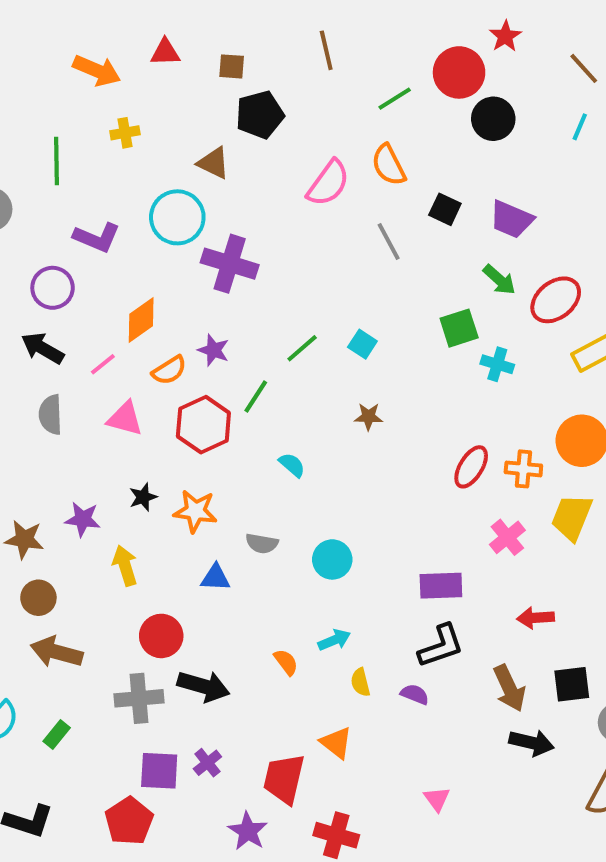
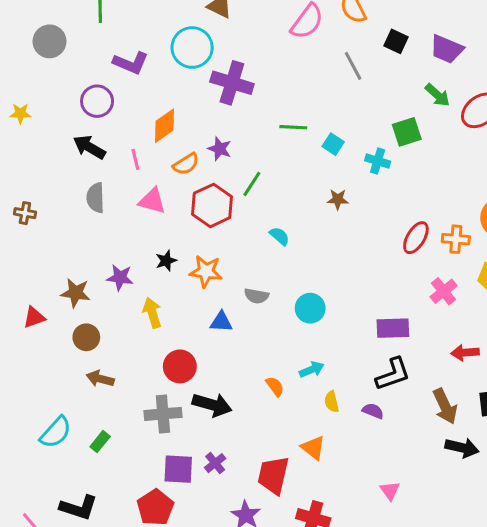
green line: (302, 348) -> (293, 127), moved, turned 44
pink line: (103, 364) -> (135, 159), turned -65
cyan cross: (497, 364) -> (378, 161), moved
brown arrow: (57, 652) -> (100, 379), size x0.7

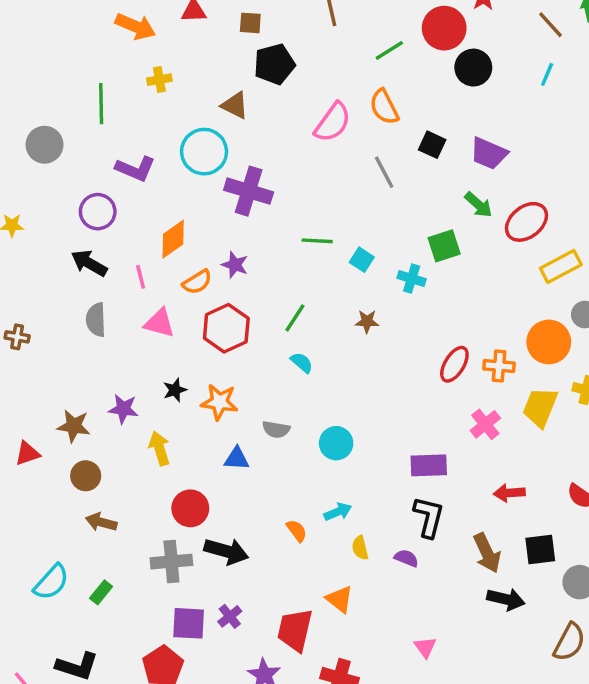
green line: (252, 184) -> (295, 318), moved
black L-shape: (393, 374) -> (429, 517), turned -57

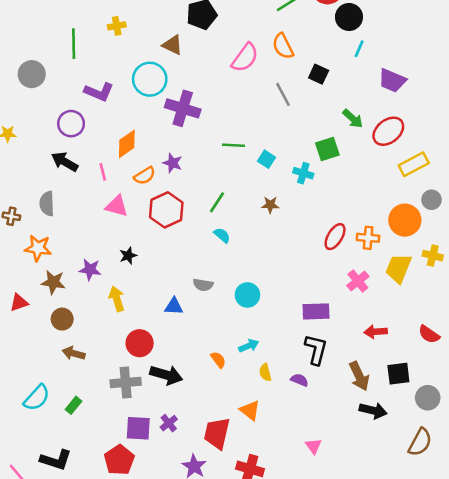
cyan line: (547, 74) -> (359, 49), moved
purple trapezoid: (489, 153) -> (392, 80), moved
gray semicircle: (96, 320) -> (47, 204), moved
orange star: (219, 402) -> (38, 248), moved

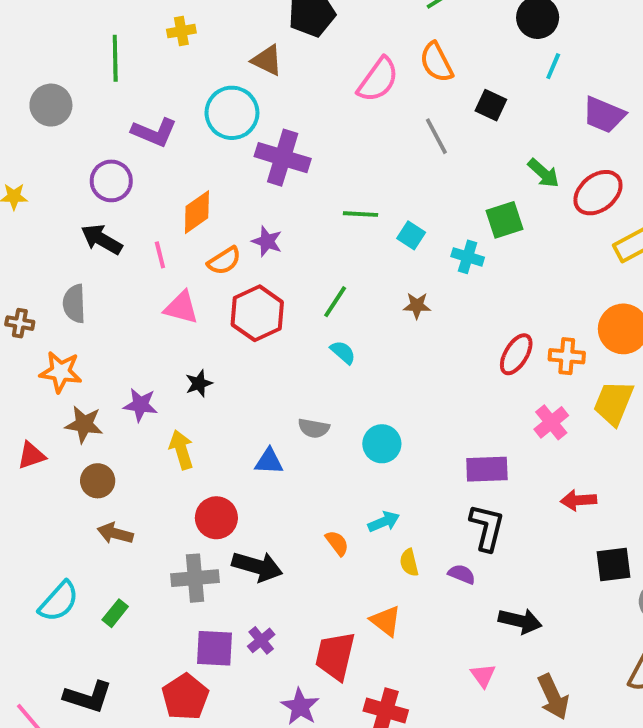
brown arrow: (359, 376) -> (553, 697), moved
black arrow: (373, 410) -> (520, 621), moved

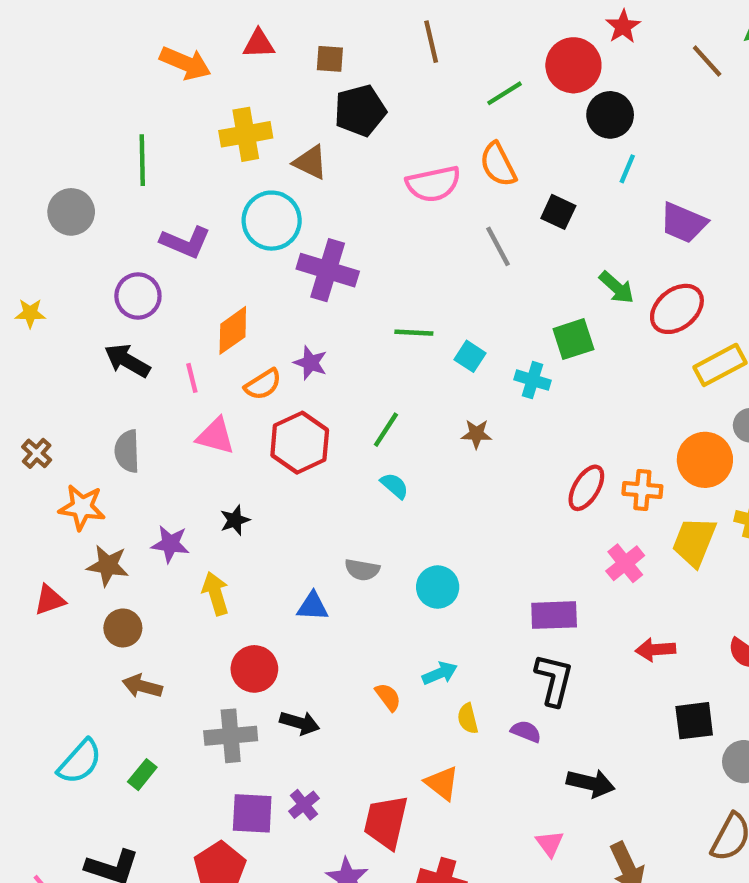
yellow cross: (181, 31) -> (246, 134), moved, size x1.6
pink semicircle: (378, 80) -> (433, 184), turned 42
gray semicircle: (74, 304) -> (127, 451), moved
brown cross: (20, 323) -> (37, 453), turned 32
black arrow: (257, 566) -> (300, 723), size x0.7

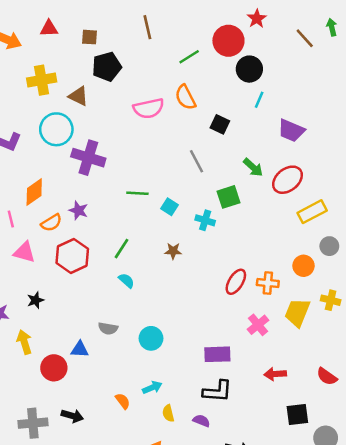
gray line: (498, 246) -> (197, 161), moved
orange circle: (705, 460) -> (303, 266), size x0.7
red circle: (254, 669) -> (54, 368), moved
black L-shape: (554, 680) -> (217, 391), turned 80

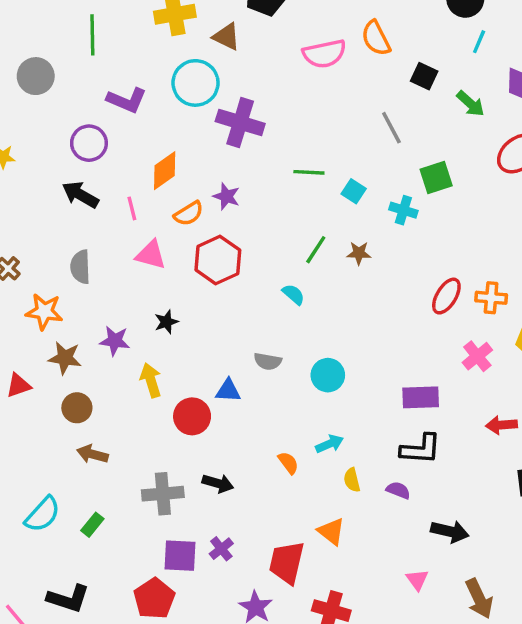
green arrow: (253, 167) -> (470, 104), moved
green line: (122, 249) -> (316, 250), moved

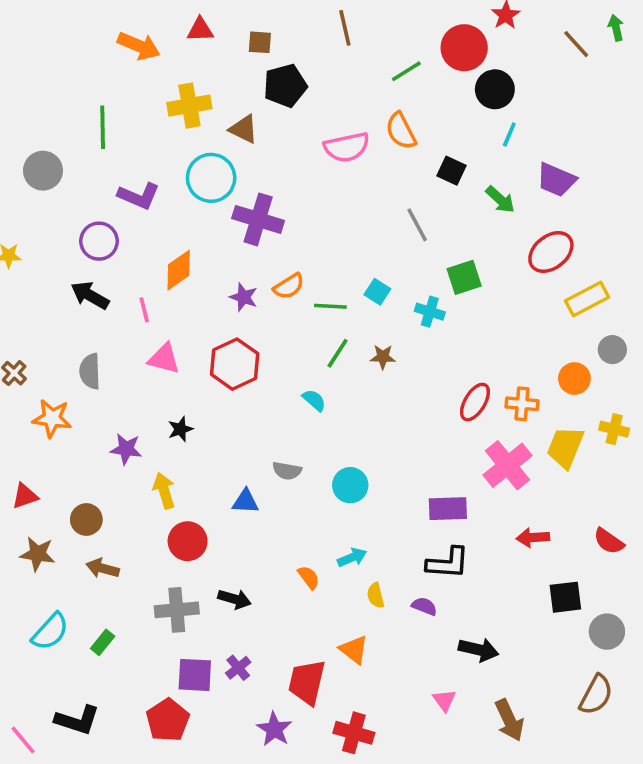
green line: (309, 172) -> (330, 306), moved
orange semicircle: (189, 214) -> (289, 286), moved
pink cross: (477, 356) -> (508, 465), size x1.5
brown star: (65, 358) -> (38, 554), moved
red circle: (192, 416) -> (188, 541), moved

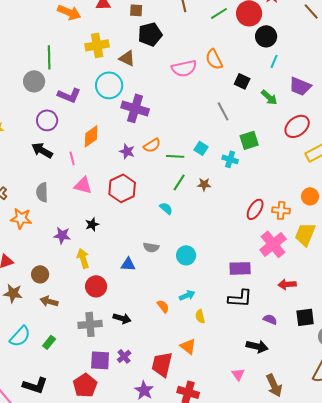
green line: (406, 71) -> (219, 13), moved
gray circle: (43, 171) -> (34, 81), moved
purple semicircle: (424, 606) -> (270, 319), moved

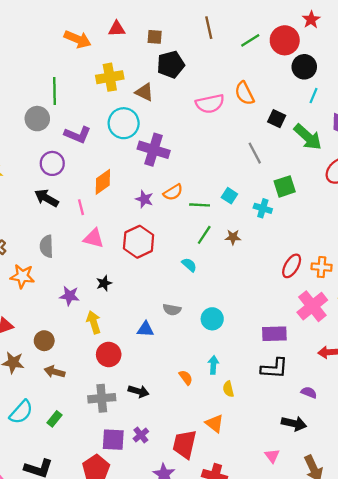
green arrow: (269, 97) -> (308, 137), size x1.5
cyan arrow: (187, 295) -> (213, 365), turned -63

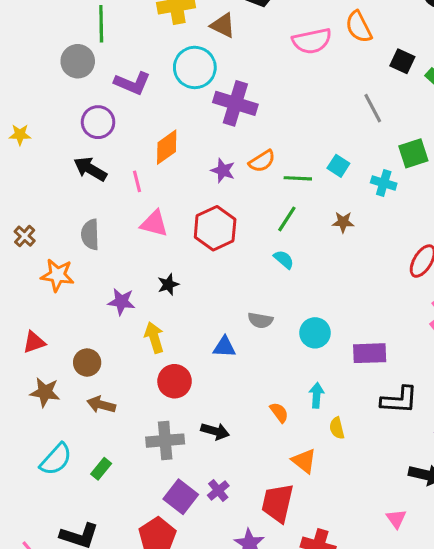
green line: (204, 235) -> (287, 219), moved
purple rectangle: (274, 334) -> (370, 353), moved
orange triangle: (215, 424) -> (304, 461), moved
purple square: (113, 440) -> (181, 497), turned 35

